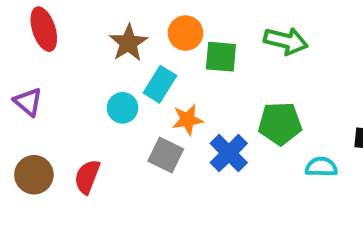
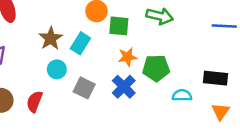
brown star: (128, 43) -> (51, 38), moved
cyan circle: (123, 108) -> (57, 69), moved
orange star: (187, 120) -> (127, 57), moved

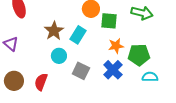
cyan semicircle: (182, 95) -> (150, 77), moved

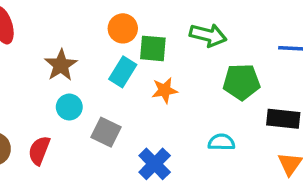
cyan rectangle: (78, 35) -> (123, 72), moved
green pentagon: (139, 55) -> (241, 82), moved
blue cross: (113, 70) -> (155, 164), moved

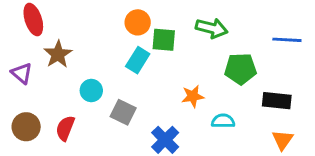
brown star: (61, 65) -> (58, 54), moved
orange star: (165, 90) -> (193, 96), moved

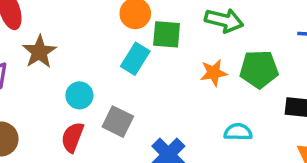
orange star: (193, 96) -> (214, 73), moved
red semicircle: (65, 128) -> (72, 137), moved

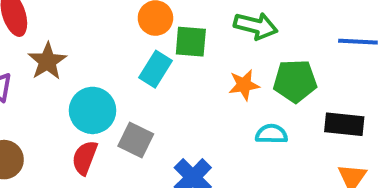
cyan circle: (79, 95) -> (93, 110), size x1.5
cyan semicircle: (238, 132) -> (271, 134), moved

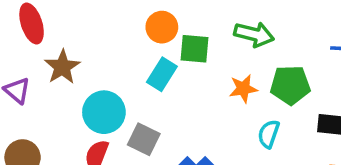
cyan semicircle: (271, 134) -> (269, 134), turned -72

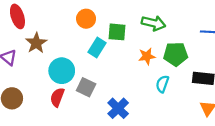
orange circle: (162, 27) -> (86, 19), moved

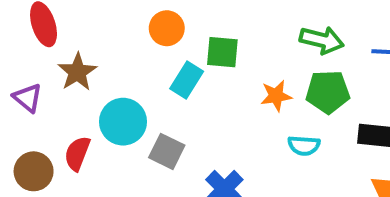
green arrow: (154, 23) -> (322, 40), moved
cyan semicircle: (162, 84) -> (304, 146), turned -105
red semicircle: (57, 97) -> (77, 153), moved

